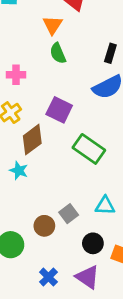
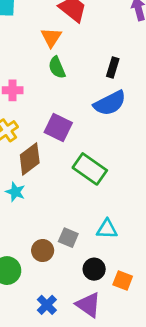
gray square: (69, 214) -> (68, 238), turned -30

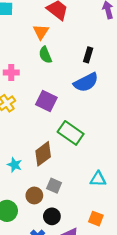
brown diamond: (30, 159) -> (43, 154), moved
cyan star: (15, 192) -> (15, 165), moved
cyan triangle: (107, 229) -> (98, 179), moved
black circle: (94, 269) -> (52, 216), moved

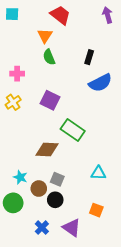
blue semicircle: (86, 82) -> (100, 83), moved
brown diamond: (43, 154) -> (47, 150), turned 40
cyan star: (15, 165) -> (20, 177), moved
black circle: (52, 216) -> (55, 200), moved

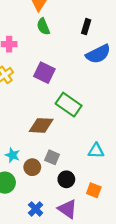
black circle: (55, 200) -> (66, 179), moved

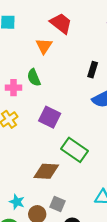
green semicircle: (43, 27) -> (34, 78), moved

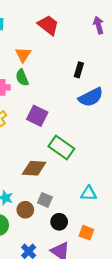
orange triangle: (44, 46) -> (23, 55), moved

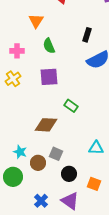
green semicircle: (22, 78) -> (49, 46), moved
purple square: (37, 116) -> (49, 77), turned -30
green rectangle: (61, 147) -> (71, 106), size x0.6

